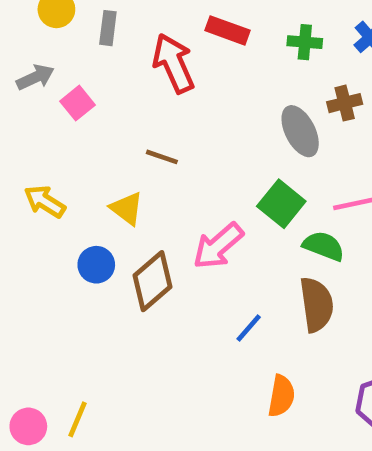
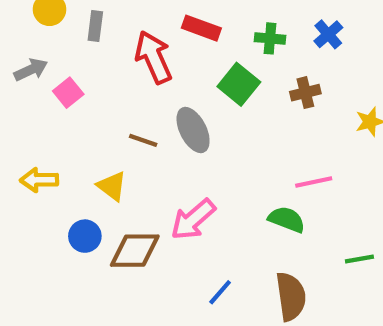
gray ellipse: (300, 131) -> (193, 130), moved
yellow arrow: (45, 201) -> (39, 180), turned -33
green square: (281, 204) -> (239, 84), moved
brown diamond: (152, 281) -> (135, 251), turned 40
brown semicircle: (317, 305) -> (291, 296), moved

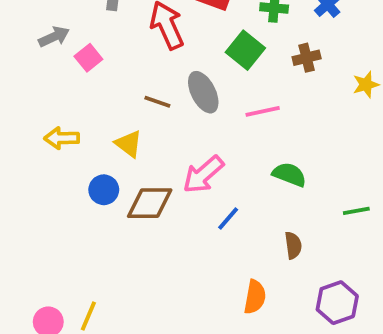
pink line: (314, 182) -> (263, 111), moved
blue line: (220, 292) -> (228, 218), moved
brown semicircle: (291, 296) -> (293, 245), size x0.6

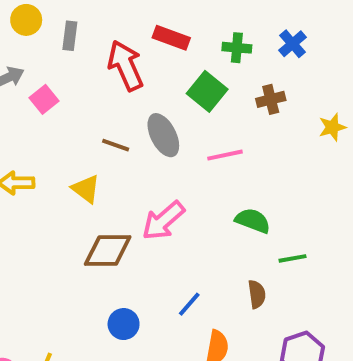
blue circle: (104, 190) -> (124, 324), moved
green line: (356, 211) -> (293, 258), moved
blue line: (228, 218) -> (189, 304), moved

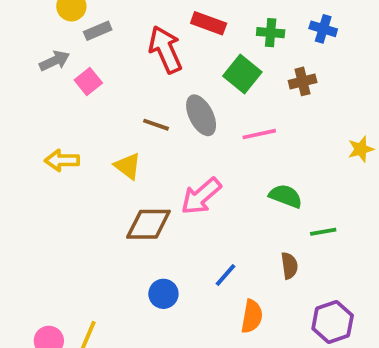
gray rectangle: (70, 36) -> (98, 31), moved, turned 60
blue cross: (293, 44) -> (323, 29), turned -32
yellow star: (332, 127) -> (361, 149), moved

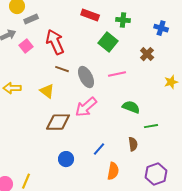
blue cross: (323, 29) -> (161, 28), moved
red arrow: (165, 50) -> (55, 42), moved
brown cross: (303, 81) -> (147, 54), moved, turned -32
gray ellipse: (201, 115) -> (86, 77), moved

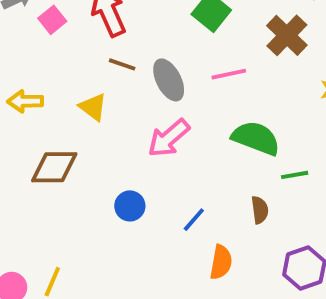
brown cross: (147, 54) -> (287, 35), size x1.5
green semicircle: (131, 107) -> (256, 138), size x1.4
brown diamond: (58, 122) -> (54, 167), moved
blue circle: (66, 159) -> (130, 206), moved

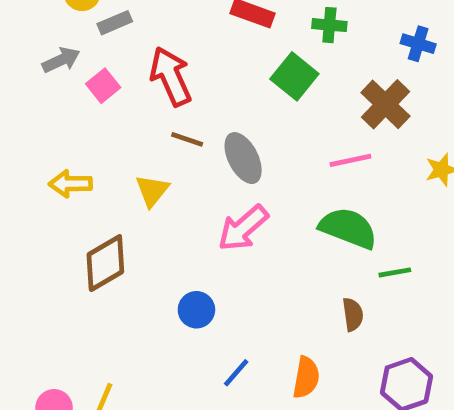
pink line: (229, 74) -> (350, 160), moved
yellow triangle: (93, 107) -> (152, 191), turned 32
brown diamond: (54, 167) -> (105, 263), turned -30
blue line: (194, 220) -> (236, 373), moved

